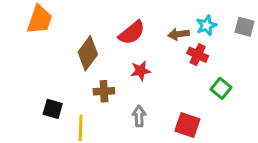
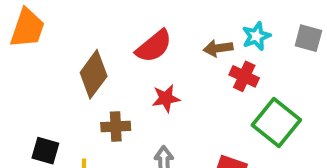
green square: (221, 88) -> (276, 122), size x1.6

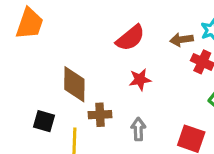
brown diamond: (94, 74) -> (74, 84), moved, turned -36
brown cross: (116, 127) -> (100, 115), moved

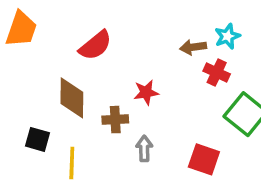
red semicircle: (130, 38) -> (95, 45), moved
brown cross: (100, 115) -> (115, 120), moved

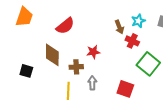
brown arrow: (193, 47) -> (119, 27), turned -104
black square: (37, 139) -> (26, 71), moved
yellow line: (72, 163) -> (68, 91), moved

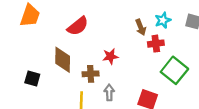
red cross: (132, 41) -> (156, 44), turned -32

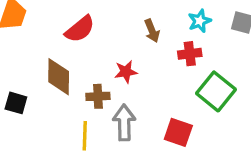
brown arrow: (141, 27) -> (152, 31), moved
gray arrow: (109, 92) -> (124, 123), size x1.5

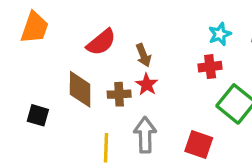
brown arrow: (152, 31) -> (143, 55), moved
red star: (126, 72) -> (147, 84), turned -30
brown cross: (98, 96) -> (119, 94), moved

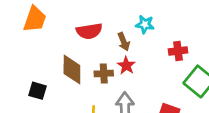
cyan star: (220, 34) -> (145, 24), moved, turned 30
red semicircle: (101, 42) -> (89, 31), turned 30

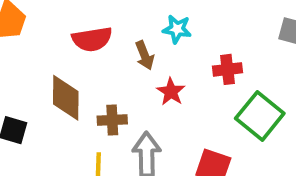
red star: (126, 66) -> (171, 92), moved
brown cross: (104, 73) -> (112, 120), moved

